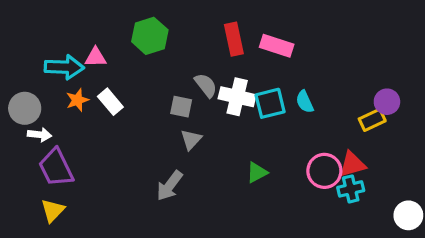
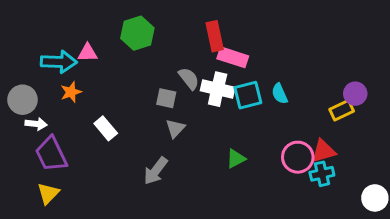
pink rectangle: (277, 46) -> (233, 57), moved
white rectangle: (110, 102) -> (106, 128), moved

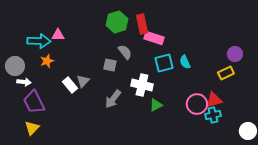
green hexagon: (137, 33) -> (117, 22), moved
white cross: (218, 89) -> (142, 85), moved
purple circle: (355, 94) -> (235, 54), moved
gray triangle: (175, 128) -> (83, 81), moved
gray arrow: (156, 171) -> (113, 99), moved

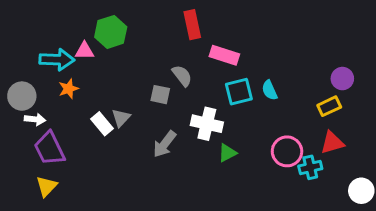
green hexagon: (117, 22) -> (111, 32), moved
red rectangle: (142, 24) -> (192, 25), moved
red triangle: (214, 100) -> (332, 143), moved

